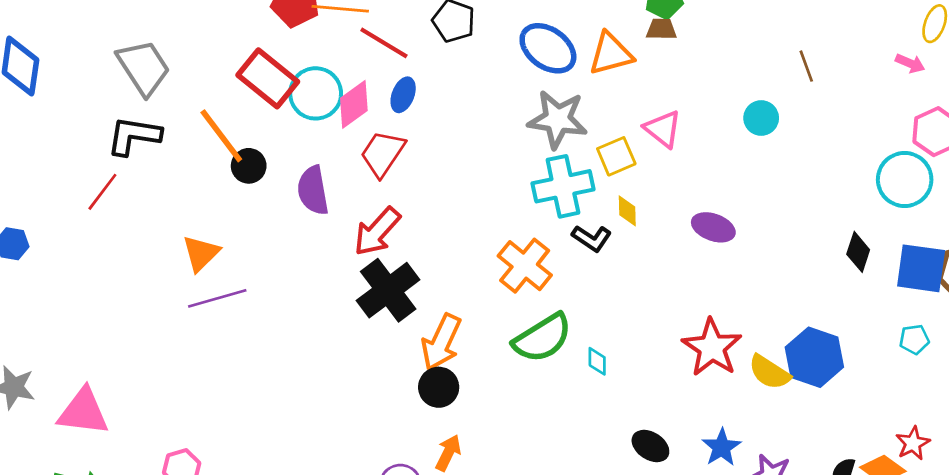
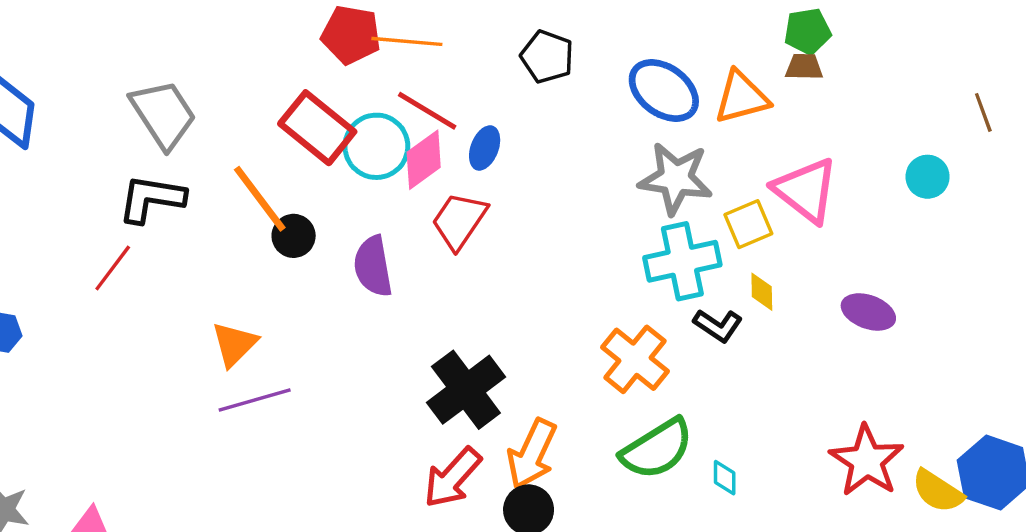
red line: (384, 43) -> (427, 111), moved
pink triangle: (663, 129) -> (806, 190), size x1.4
red arrow: (377, 231) -> (452, 478), moved

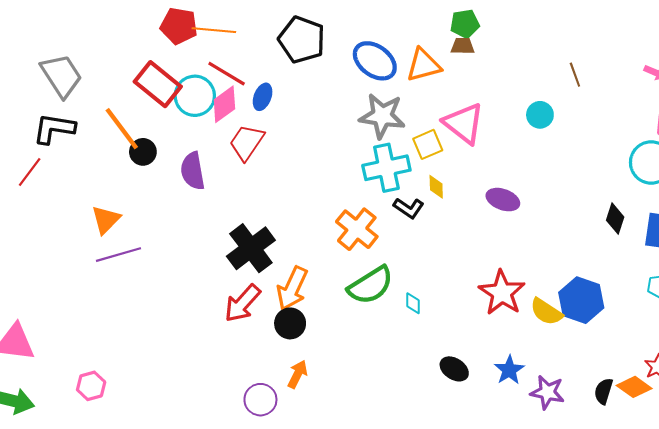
black pentagon: (547, 57) -> (302, 40), size x1.4

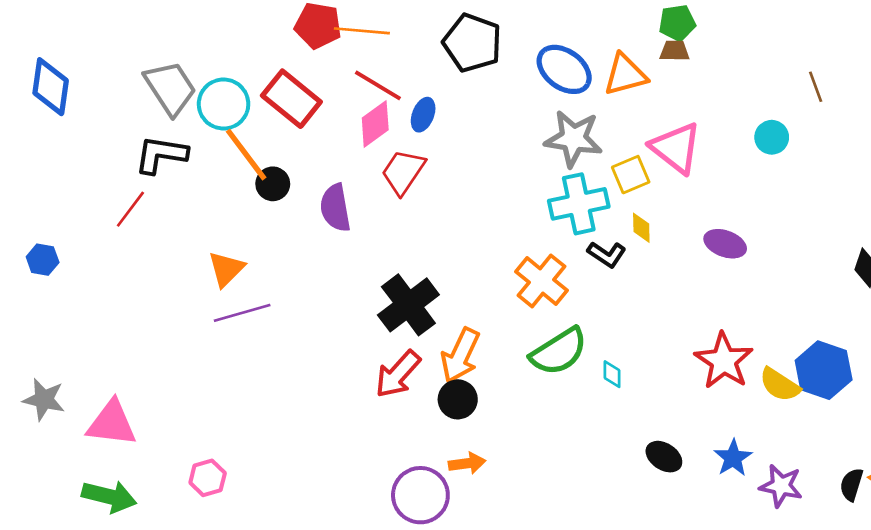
cyan circle: (195, 96) -> (224, 104), moved
orange arrow: (298, 374) -> (467, 463), turned 56
purple circle: (260, 400) -> (420, 495), size x1.4

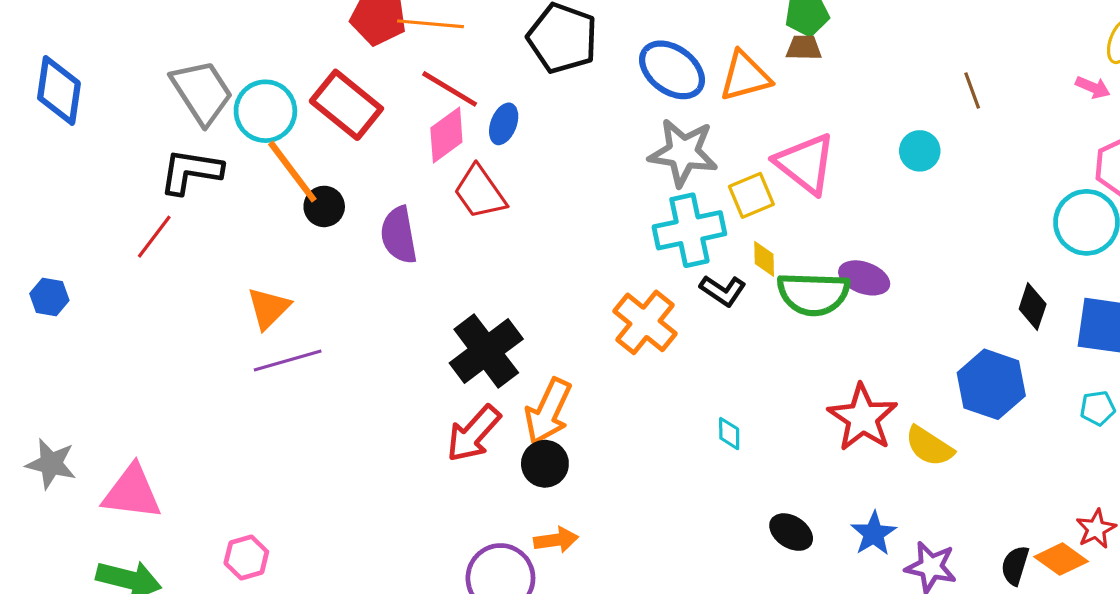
red trapezoid: (403, 172) -> (480, 192), turned -69
green semicircle: (559, 351) -> (813, 294), moved, turned 34
blue hexagon: (824, 370) -> (991, 384), moved

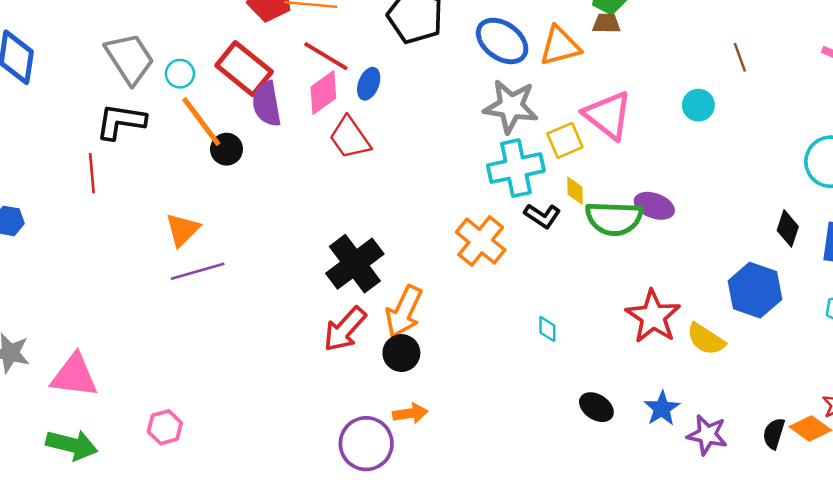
cyan circle: (265, 111) -> (180, 74), size x0.6
purple semicircle: (399, 235) -> (267, 104), moved
red line: (154, 237) -> (92, 173), turned -42

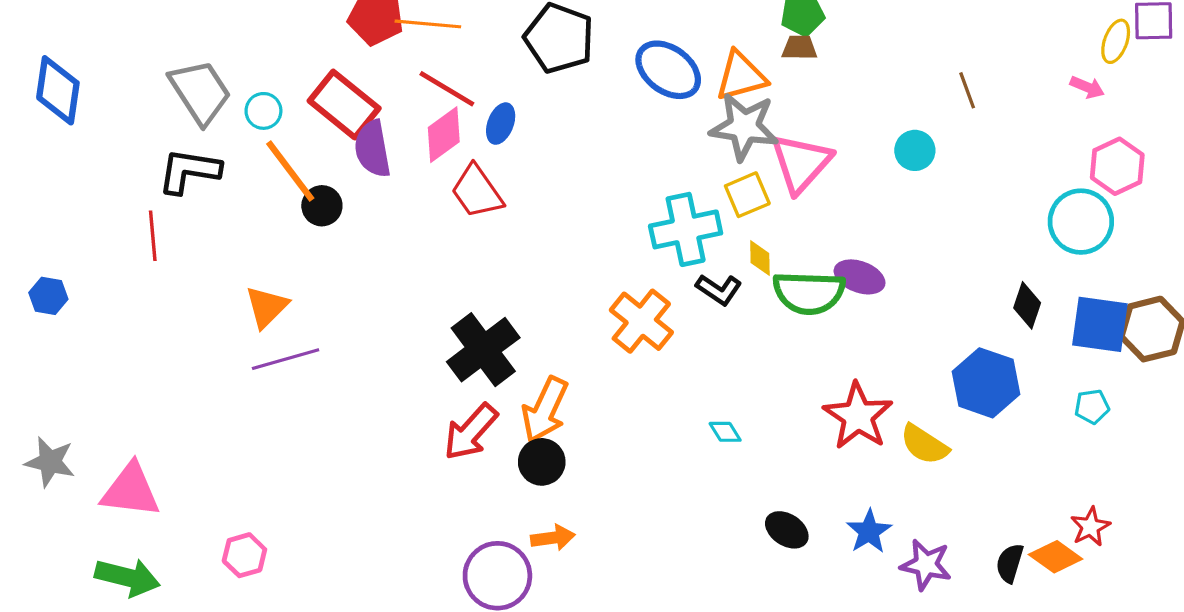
gray star: (511, 106) -> (744, 127), moved
pink triangle: (608, 115) -> (801, 163), turned 34
cyan diamond: (547, 329) -> (725, 432), turned -32

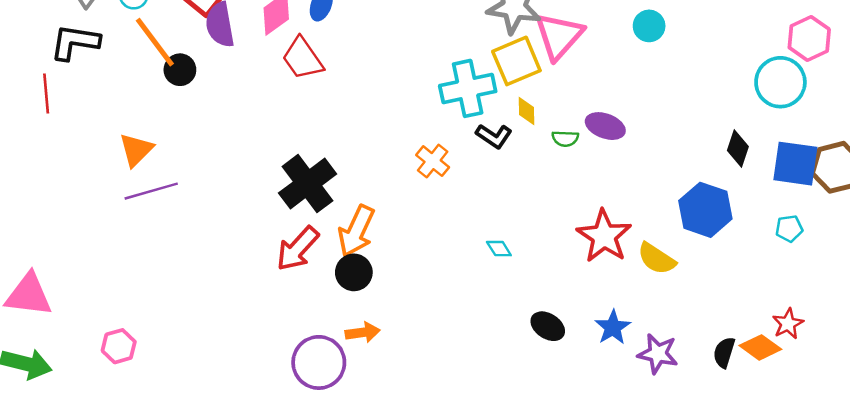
yellow square: (747, 195) -> (516, 61), size x1.4
green semicircle: (809, 293) -> (565, 139), size x0.5
orange cross: (641, 321) -> (433, 161), size x0.7

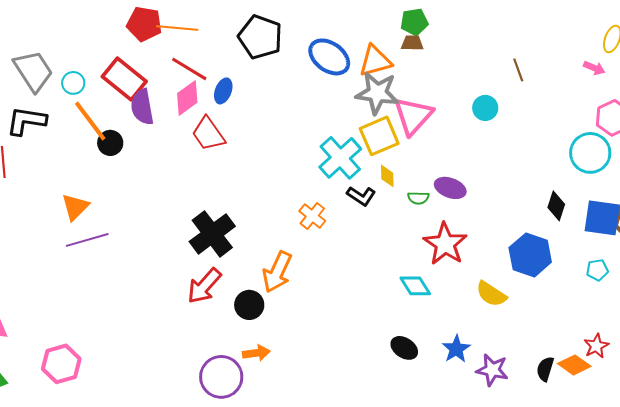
cyan cross: (468, 88) -> (340, 158), turned -30
orange arrow: (356, 231) -> (277, 272), moved
red star: (604, 236) -> (445, 244), moved
cyan diamond: (499, 249) -> (415, 286), moved, size x1.5
pink hexagon: (119, 346) -> (61, 364), size x1.4

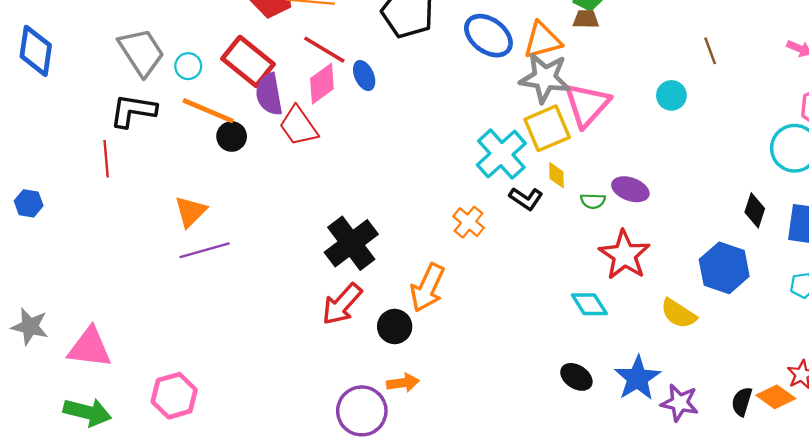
blue ellipse: (223, 91) -> (364, 75), turned -45
orange line: (90, 121) -> (208, 111), turned -30
red trapezoid: (208, 134) -> (298, 126), moved
blue star: (456, 349) -> (637, 378), size x1.4

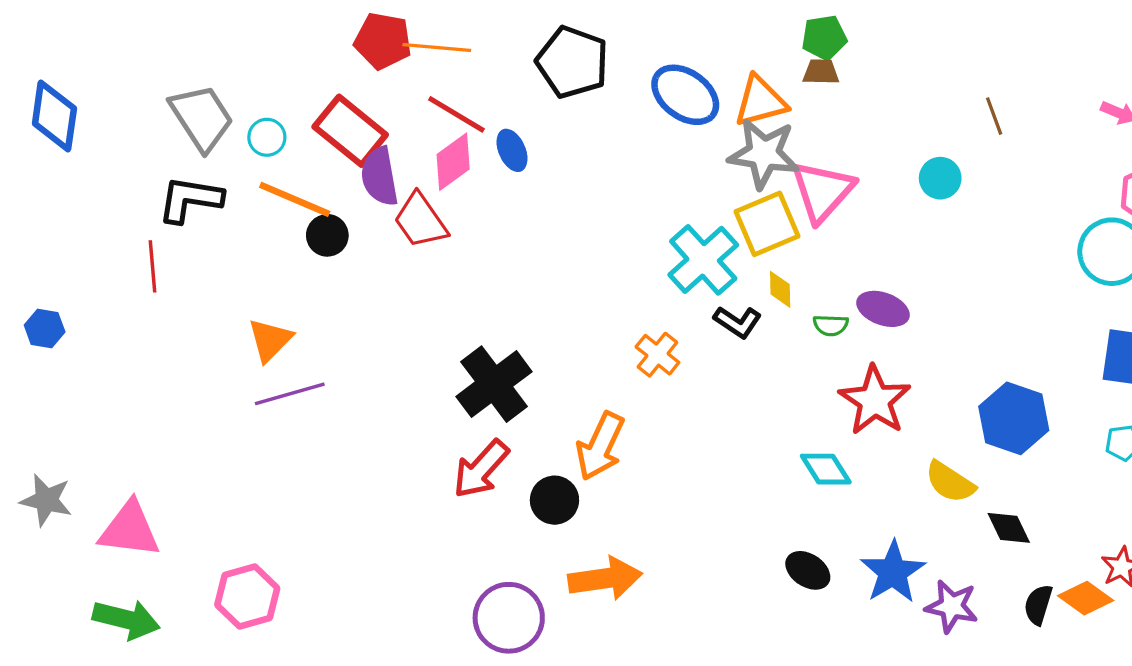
black diamond: (755, 210) -> (1009, 528), moved, turned -44
orange arrow: (403, 383) -> (605, 579), moved, size x1.6

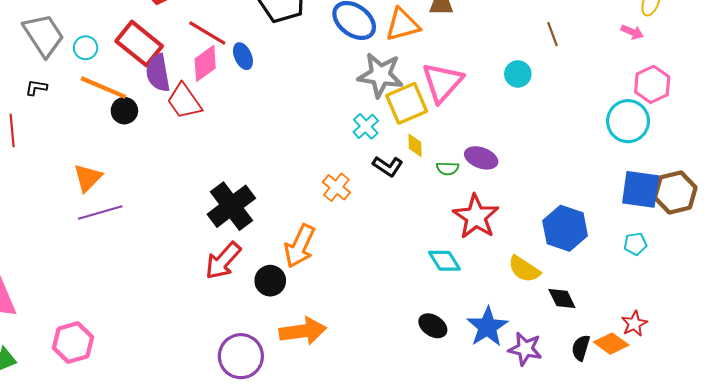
gray star: (764, 154) -> (380, 75), moved
black L-shape: (190, 199) -> (36, 88), size x0.5
cyan cross: (703, 260) -> (366, 126), size x0.6

